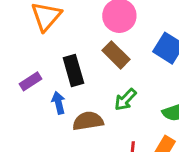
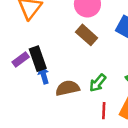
black rectangle: (73, 71) -> (38, 59), moved
green arrow: (125, 100) -> (98, 83), moved

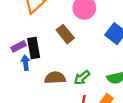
brown rectangle: (87, 35) -> (65, 34), moved
blue arrow: (44, 75) -> (26, 63), moved

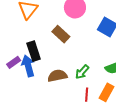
purple rectangle: (19, 46) -> (14, 62), moved
blue arrow: (26, 63) -> (28, 66), size x1.5

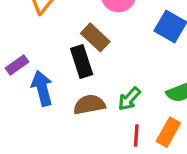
black rectangle: (34, 51) -> (82, 62), moved
purple rectangle: (14, 62) -> (17, 65), moved

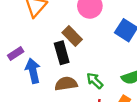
green arrow: (129, 99) -> (95, 81), turned 90

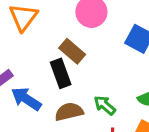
blue arrow: (33, 71) -> (26, 99), turned -40

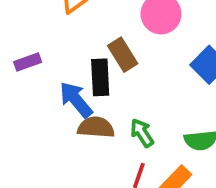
blue arrow: (26, 99) -> (76, 100), moved

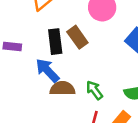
purple rectangle: (28, 62) -> (12, 47), turned 30
black rectangle: (100, 77) -> (55, 42), moved

